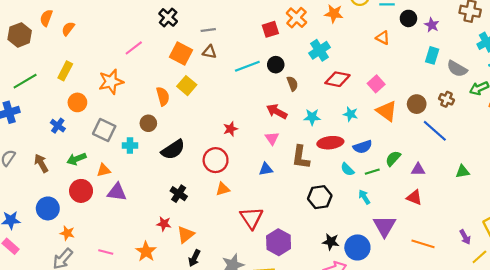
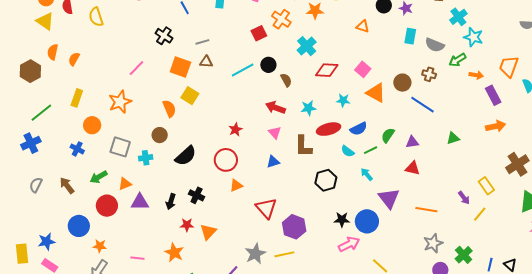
black arrow: (194, 258) -> (171, 202), moved

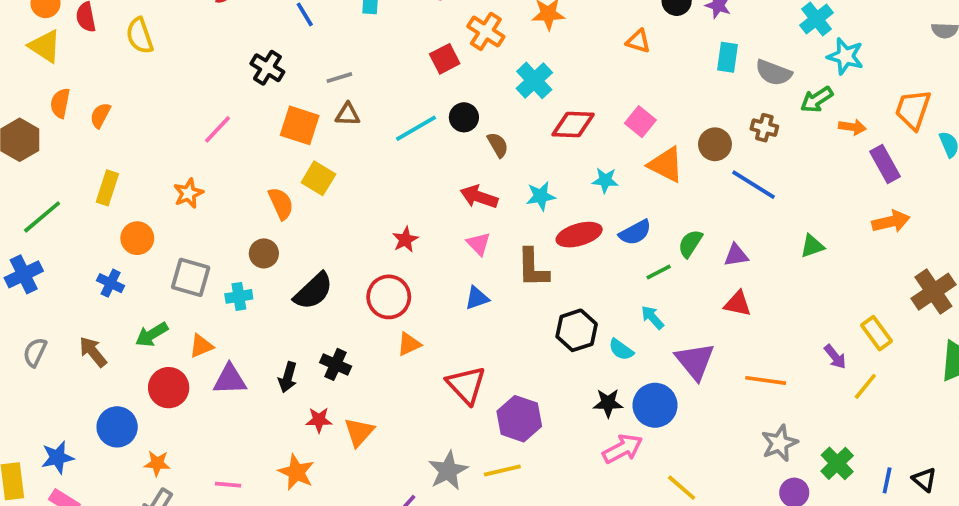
orange star: (120, 102) -> (188, 193), size x0.7
cyan semicircle: (348, 151) -> (621, 350), moved

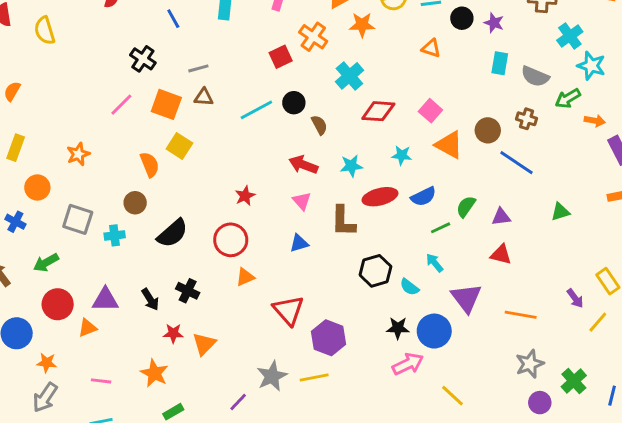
pink line: (218, 129) -> (121, 105), moved
orange triangle: (201, 346) -> (87, 328), moved
black arrow: (288, 377) -> (150, 299), turned -50

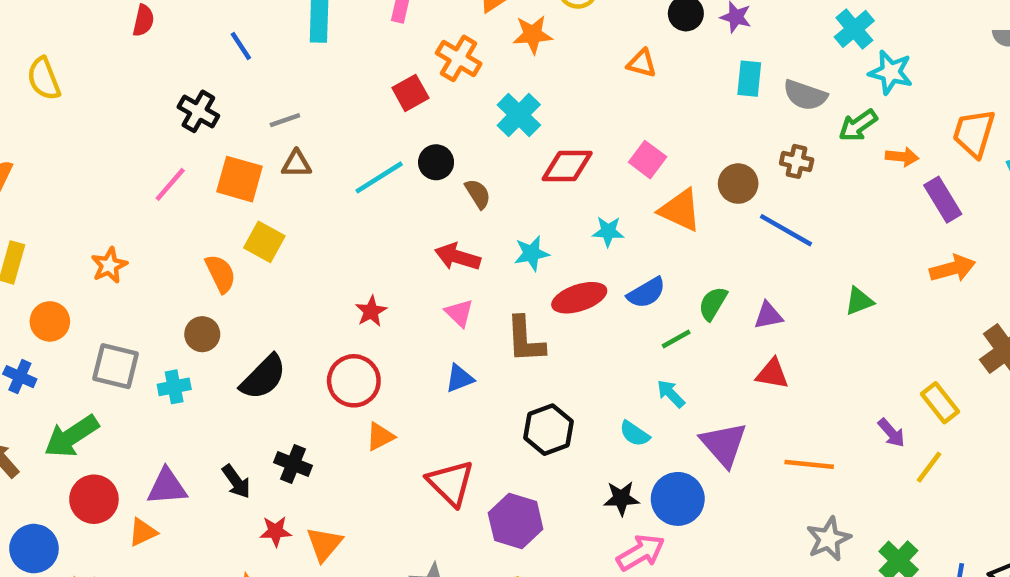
green arrow: (46, 263) -> (71, 436), size x1.4
black hexagon: (375, 271) -> (548, 430), moved

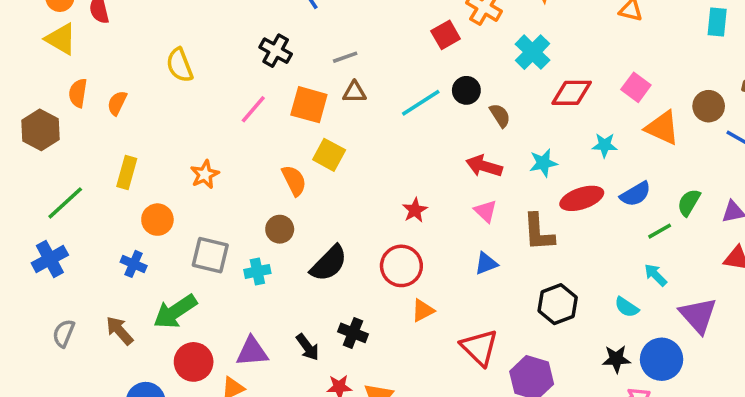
yellow semicircle: (44, 79) -> (180, 65), moved

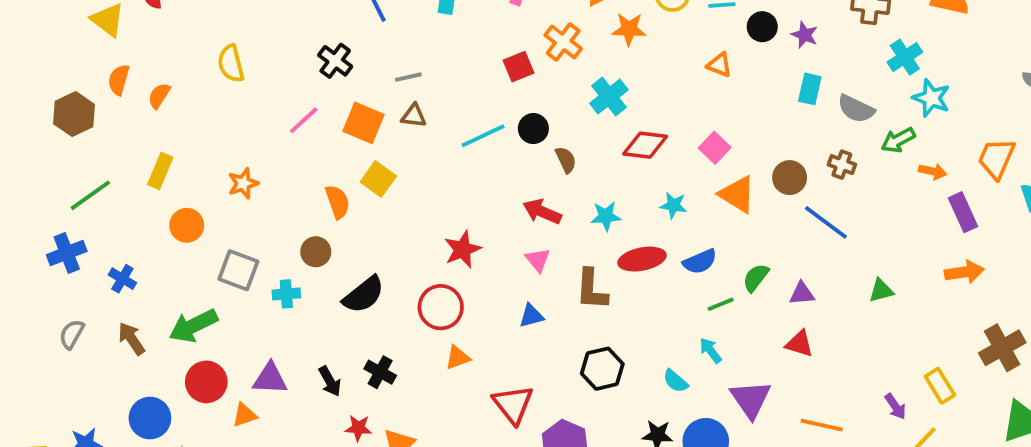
red star: (415, 210) -> (463, 249), size x1.4
blue cross: (134, 264) -> (122, 279), moved

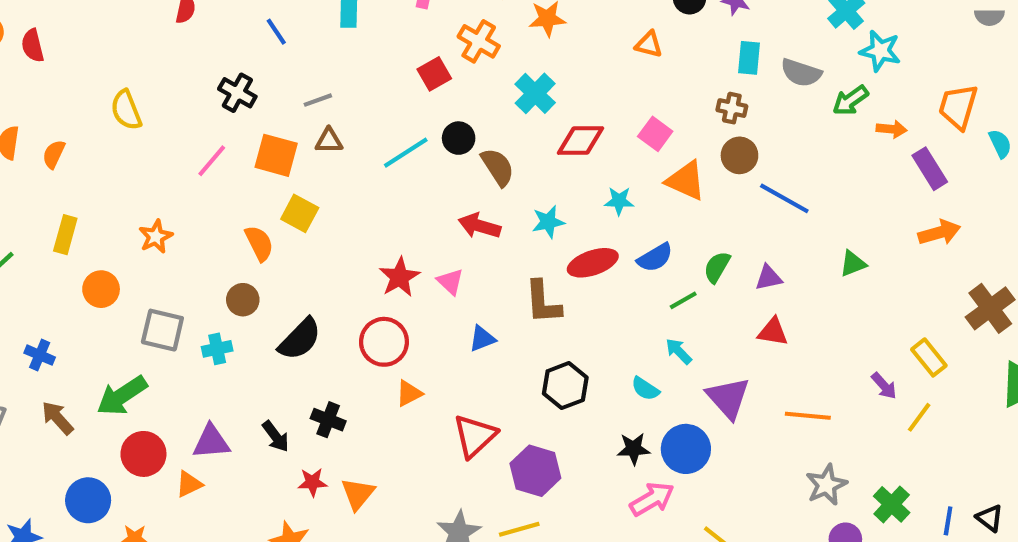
brown semicircle: (566, 160) -> (498, 167), size x1.4
brown cross: (842, 165) -> (732, 108), moved
pink triangle: (538, 260) -> (450, 282), moved
red triangle: (513, 404) -> (475, 436), turned 33

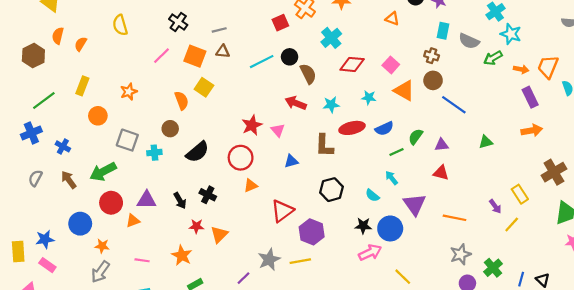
orange arrow: (892, 129) -> (521, 69), moved

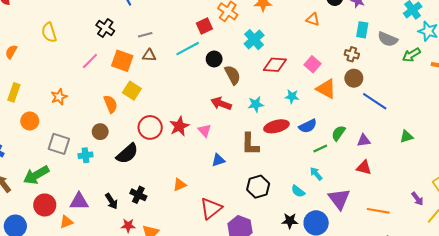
cyan line: (262, 62) -> (188, 49), moved
red circle: (241, 158) -> (150, 127), moved

